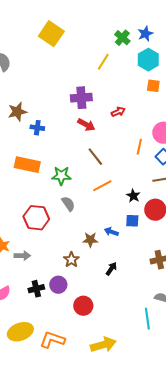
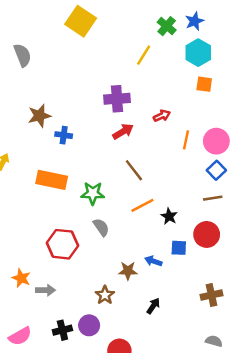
red arrow: (86, 125) -> (123, 131), turned -60
orange line: (139, 147) -> (186, 140), moved
black star: (133, 196) -> (169, 216), moved

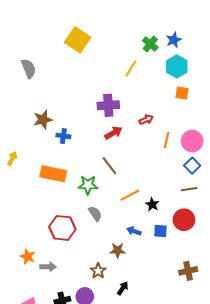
brown line: (134, 170) -> (109, 166), moved
blue arrow: (153, 261) -> (134, 231), moved
black arrow: (153, 306) -> (123, 288), moved

